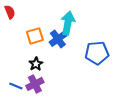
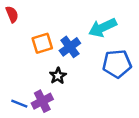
cyan arrow: (68, 23) -> (103, 28), moved, turned -125
black star: (36, 64) -> (58, 76), moved

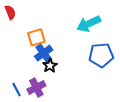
blue cross: (70, 47) -> (44, 53), moved
blue line: (19, 104) -> (17, 90), turned 40

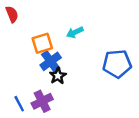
cyan arrow: (89, 24) -> (75, 32), moved, size x0.6

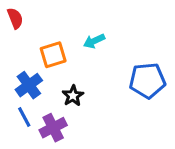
blue cross: (51, 61) -> (29, 85), moved
blue line: (19, 104) -> (24, 117), moved

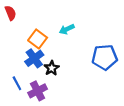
orange square: (53, 55) -> (38, 39), turned -36
blue cross: (29, 85) -> (34, 58), moved

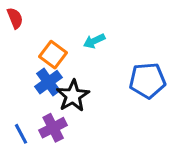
black star: (52, 68) -> (73, 96), size x1.5
blue line: (17, 83) -> (21, 134), moved

